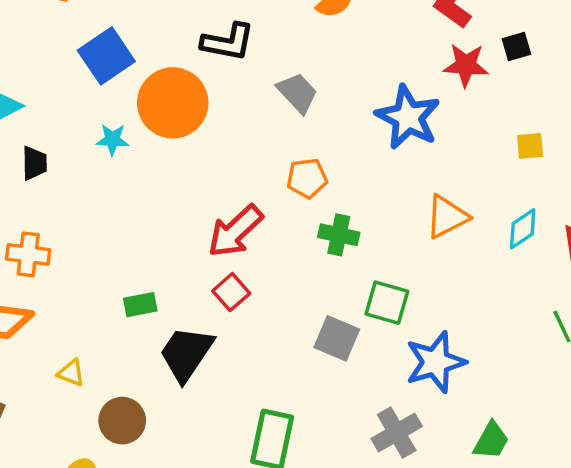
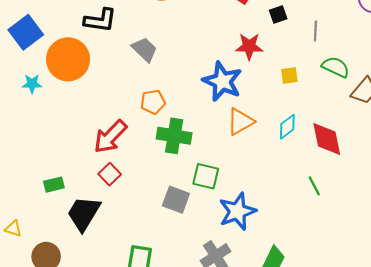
red star: (466, 65) -> (249, 46), moved
blue star: (408, 117) -> (222, 81), moved
green cross: (339, 235) -> (174, 136), size x1.4

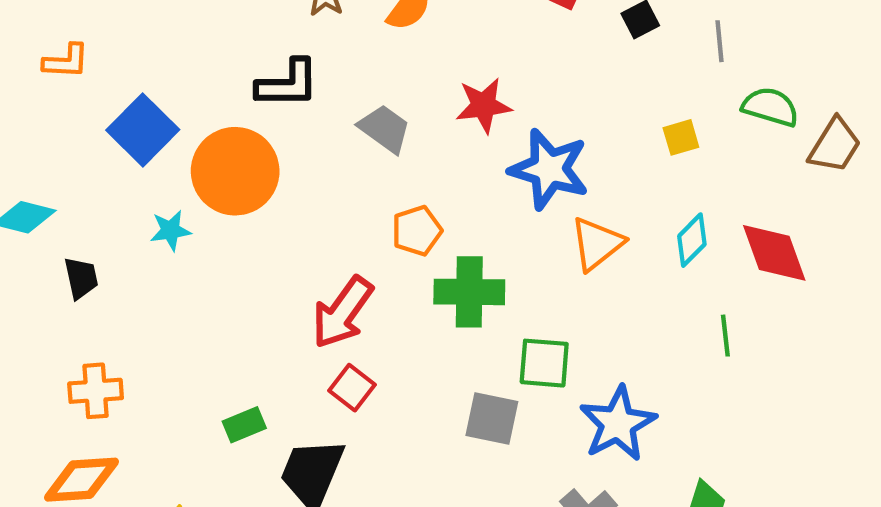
red star: (249, 46) -> (484, 105), moved
green line: (314, 186) -> (725, 336), moved, turned 30

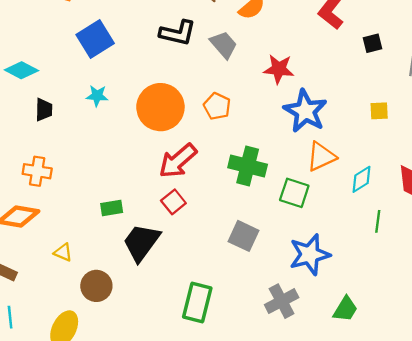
gray trapezoid: (385, 129) -> (224, 45), moved
orange circle: (235, 171) -> (160, 107), moved
orange pentagon: (417, 231) -> (217, 106), moved, turned 30
cyan diamond: (692, 240) -> (361, 179), moved
green square: (544, 363) -> (294, 193), moved

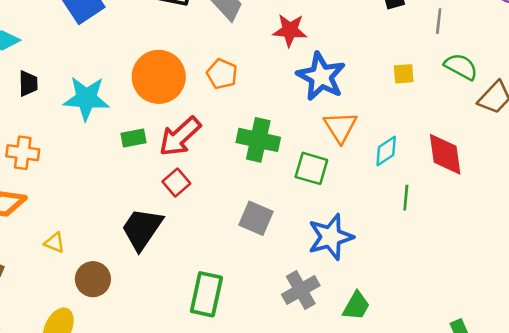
cyan star: (97, 96) -> (86, 98), moved, size x1.8
orange triangle: (321, 157) -> (340, 127), turned -36
green rectangle: (112, 208) -> (133, 138), moved
green trapezoid: (345, 309) -> (356, 306), moved

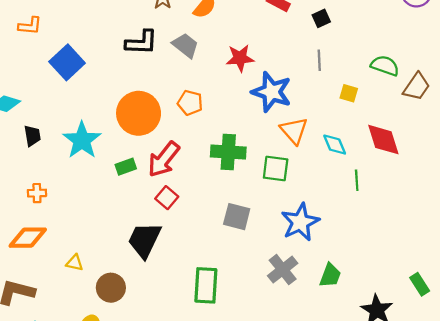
gray line: (439, 21) -> (319, 60), moved
yellow square: (404, 74) -> (349, 93), moved, turned 30
cyan star: (86, 98) -> (82, 140), turned -30
cyan diamond: (386, 151) -> (335, 145), turned -70
orange cross: (23, 153) -> (37, 193), size x0.7

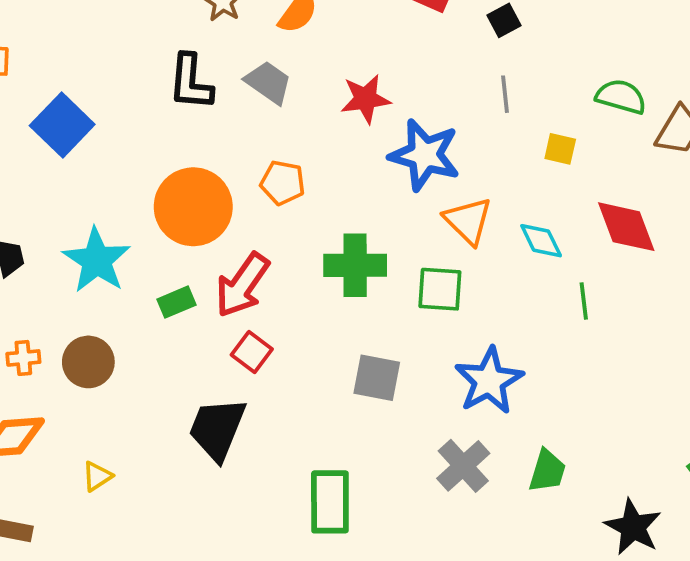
black L-shape: (141, 42) -> (191, 82), turned 96
yellow triangle: (75, 263) -> (97, 476), turned -42
brown circle: (111, 288) -> (88, 362), moved

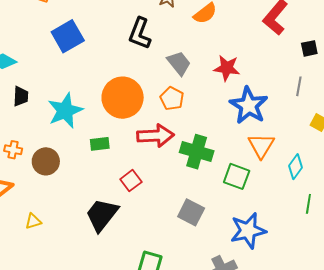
gray trapezoid: (268, 82) -> (179, 63), moved
cyan diamond: (541, 241) -> (296, 167), turned 45
red arrow: (242, 285) -> (156, 136), moved, turned -144

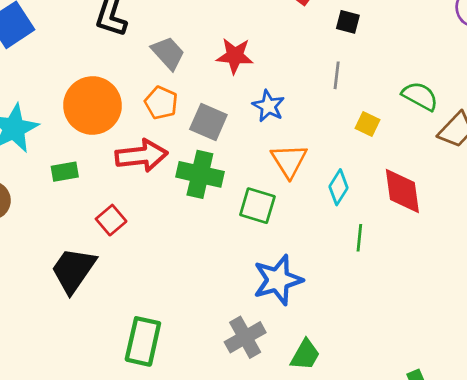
black square: (309, 48) -> (348, 22), turned 30
blue star: (249, 105) -> (268, 106), size x0.6
gray square: (191, 212) -> (208, 122), moved

